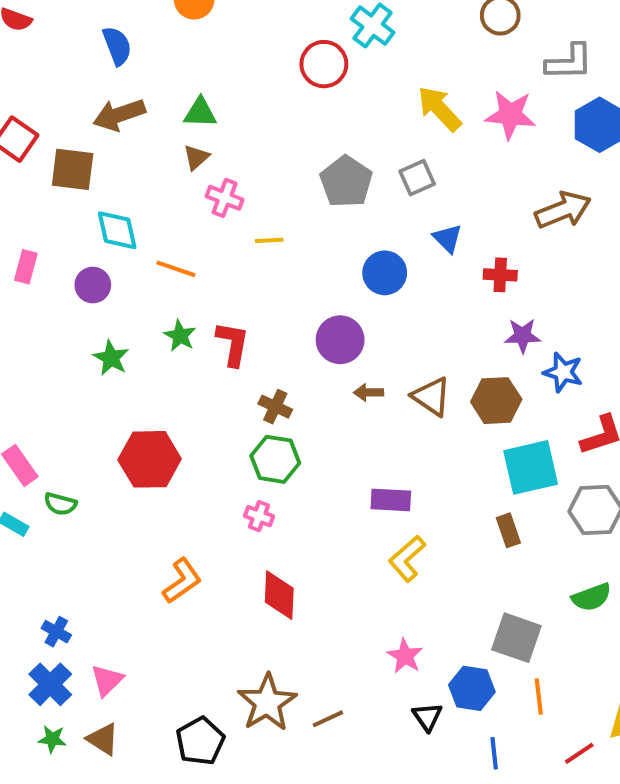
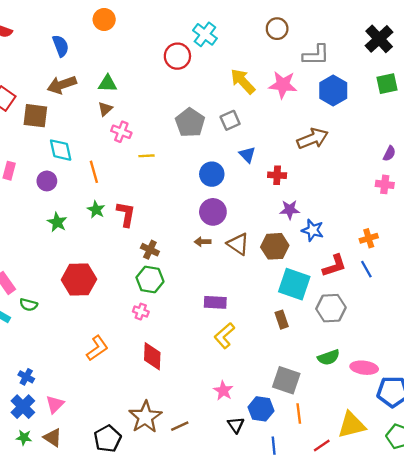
orange line: (176, 269) -> (94, 172), turned 55
purple circle: (340, 340) -> (213, 212), moved
cyan square: (531, 467) -> (294, 284), turned 32

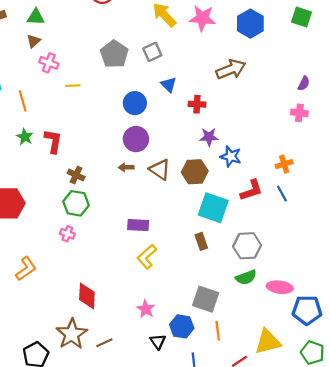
green square: (387, 84) -> (302, 17), turned 30
gray hexagon: (331, 308) -> (247, 246), moved
red diamond: (152, 356) -> (87, 296), moved

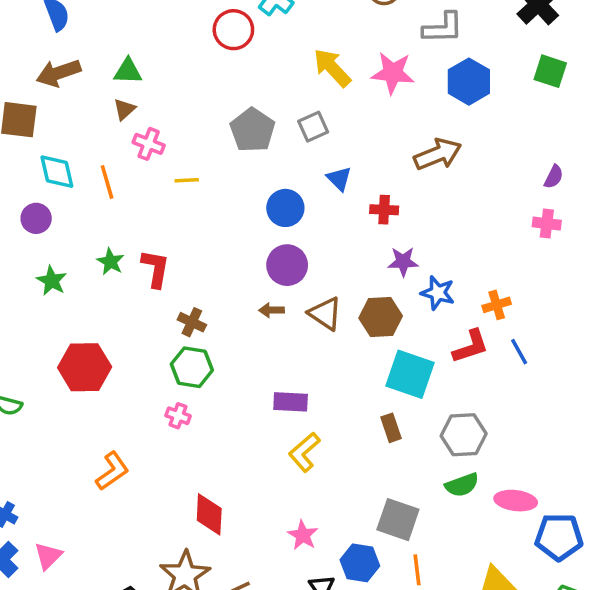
orange line: (23, 101) -> (107, 182), moved
orange cross: (284, 164) -> (497, 305), moved

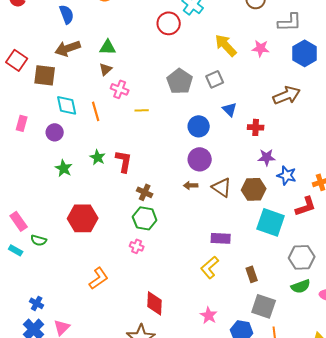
pink star: (393, 73) -> (261, 48), size x0.7
purple rectangle: (291, 402) -> (221, 238), moved
brown rectangle: (391, 428) -> (252, 274), moved

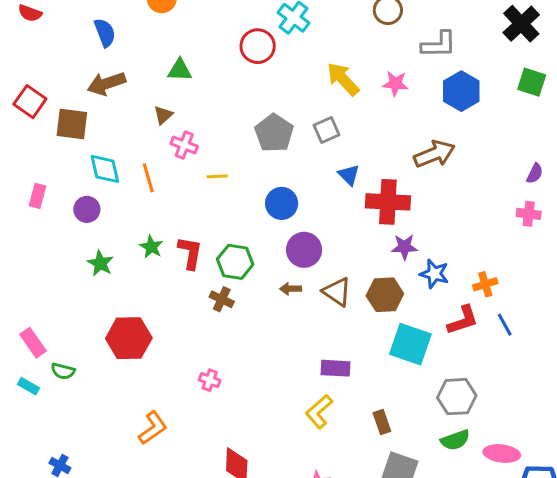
green triangle: (108, 47) -> (180, 70), moved
blue circle: (199, 126) -> (282, 203), moved
red cross: (256, 127) -> (388, 202), size x1.8
green hexagon: (145, 218) -> (235, 262), moved

